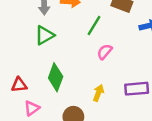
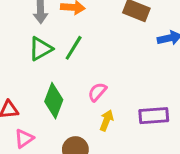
green line: (94, 25) -> (74, 48), moved
pink semicircle: (105, 52) -> (97, 92), moved

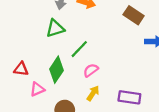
green line: (74, 48) -> (79, 49), moved
pink triangle: (24, 139) -> (37, 89), moved

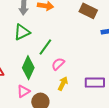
pink triangle: (37, 89) -> (23, 91), moved

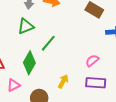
pink semicircle: (58, 64) -> (92, 61), moved
pink triangle: (23, 91) -> (14, 85), moved

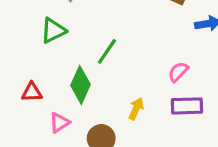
green triangle: (26, 26) -> (53, 31), moved

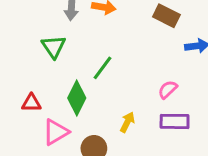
green triangle: (53, 31) -> (54, 47), turned -40
pink triangle: (59, 123) -> (56, 132), size x1.4

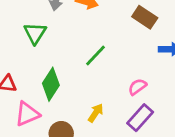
green line: (103, 68) -> (95, 56), moved
purple rectangle: (175, 121) -> (140, 118), turned -56

